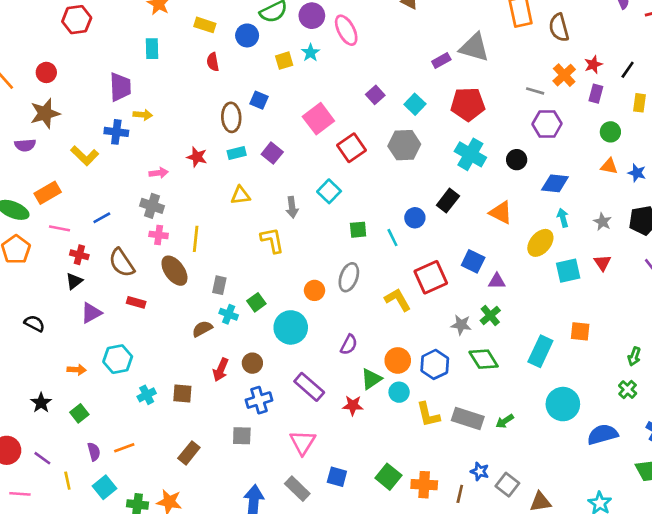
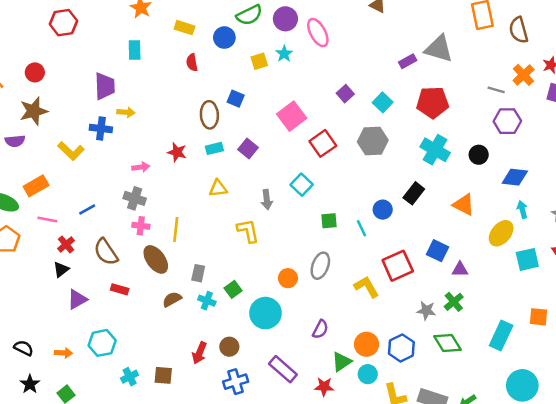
red cross: (79, 255) -> (66, 244), turned 35
black semicircle: (34, 323) -> (24, 348), moved
brown semicircle: (202, 329) -> (172, 299), moved

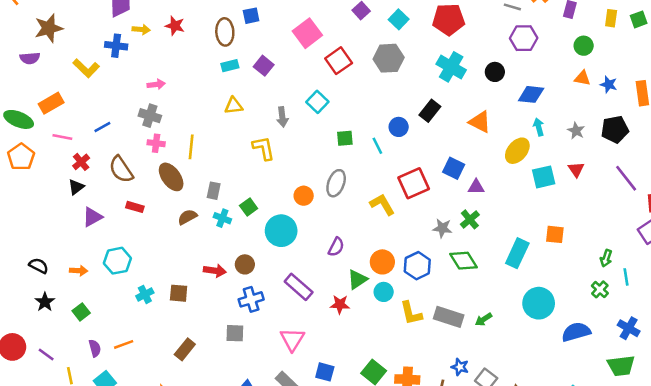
blue square: (236, 99) -> (251, 16), turned -35
red star: (177, 152) -> (175, 26), moved
red arrow: (199, 353) -> (215, 271), turned -105

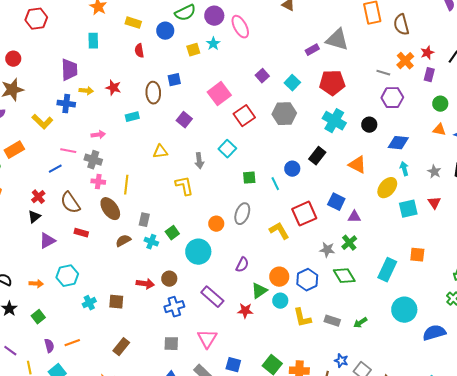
cyan rectangle: (230, 66) -> (132, 117), moved
pink line: (62, 137) -> (68, 151), moved
gray rectangle: (449, 317) -> (332, 321), size x0.7
gray square: (235, 333) -> (171, 344), moved

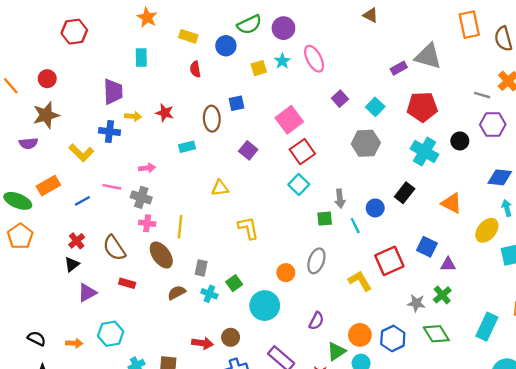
pink ellipse: (240, 27) -> (314, 59), moved
red square: (244, 116) -> (302, 152), moved
black circle: (369, 125) -> (460, 141), moved
gray arrow: (199, 161) -> (340, 199), moved
blue line: (55, 169) -> (82, 201), moved

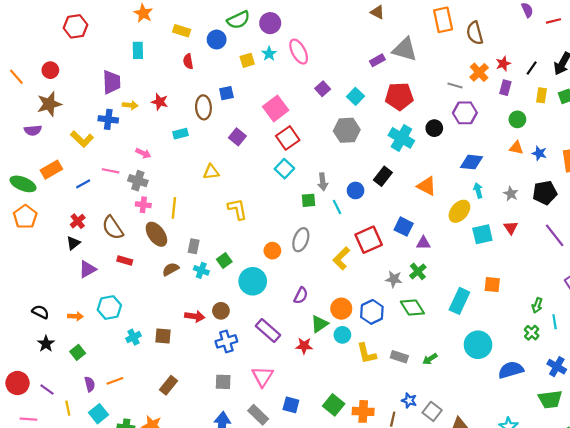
brown triangle: (370, 15) -> (377, 12), moved
pink arrow: (147, 168) -> (143, 153), turned 32
yellow L-shape: (360, 281) -> (341, 258), turned -105

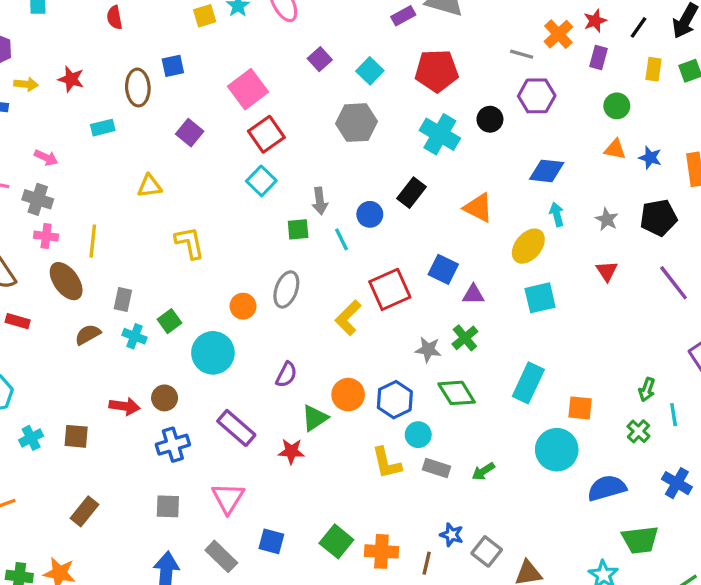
cyan square: (482, 234) -> (540, 298), moved
orange square: (492, 285) -> (580, 408), moved
cyan circle: (342, 335) -> (418, 435), moved
green trapezoid: (550, 399) -> (640, 540), moved

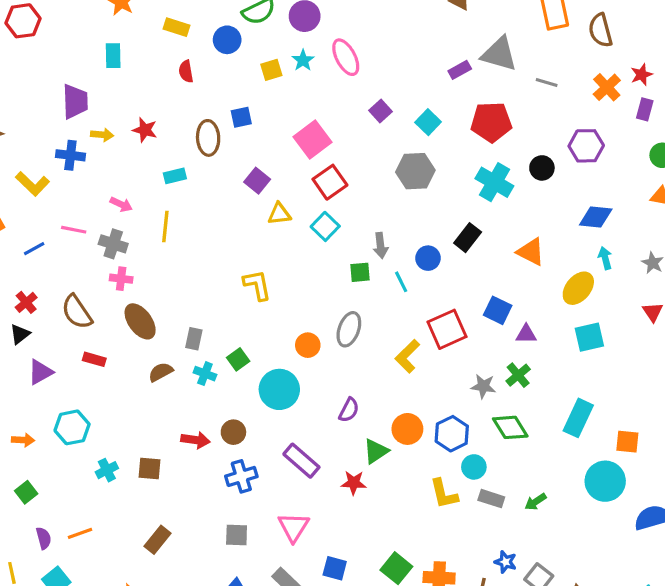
gray line: (522, 54) -> (547, 83), moved
yellow triangle: (150, 186) -> (279, 214), moved
yellow line: (93, 241) -> (165, 226), moved

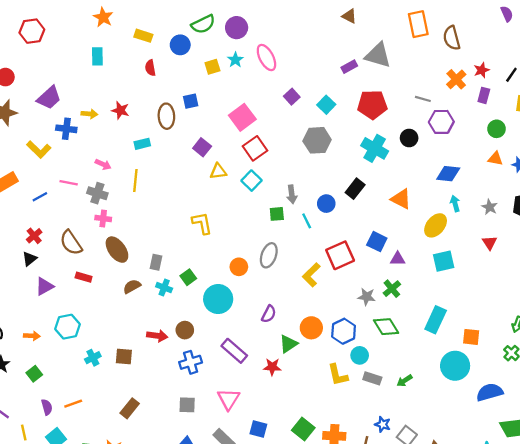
gray line: (547, 83) -> (423, 99), moved
purple trapezoid: (75, 101) -> (49, 98), moved, turned 50

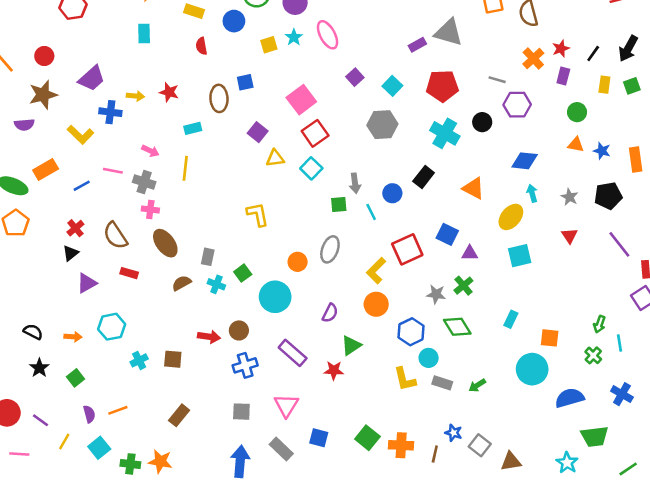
cyan rectangle: (436, 320) -> (511, 319), size x0.6
orange circle: (311, 328) -> (376, 304), moved
yellow line: (24, 432) -> (64, 442), turned 42

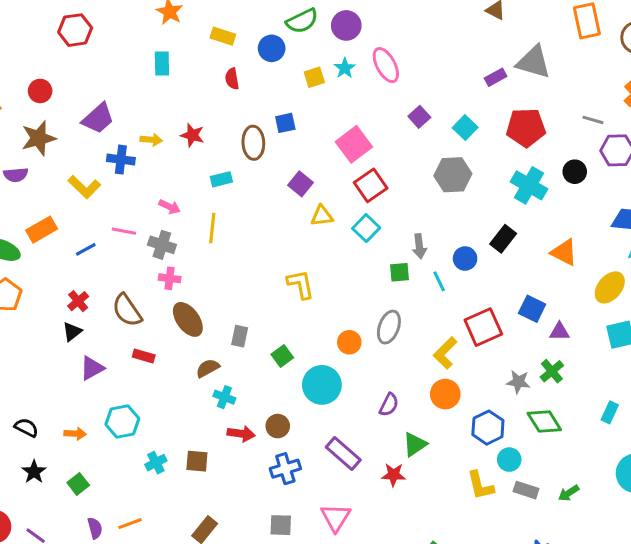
cyan cross: (216, 284) -> (224, 397), moved

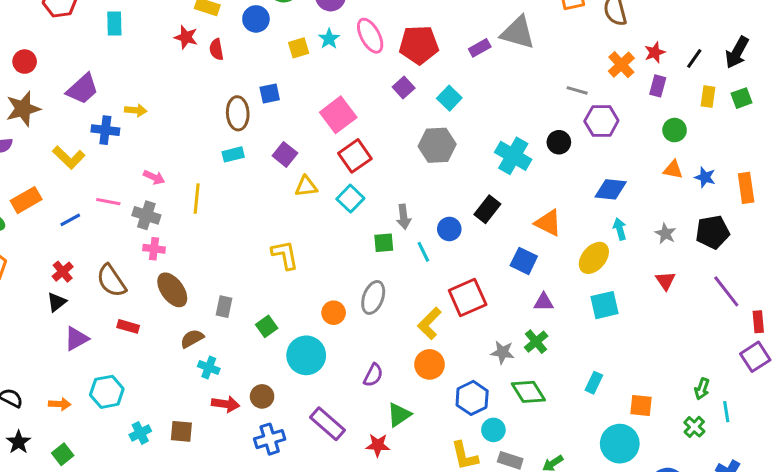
cyan rectangle: (162, 64) -> (114, 23), moved
red pentagon: (526, 128) -> (419, 45), moved
red star: (192, 135) -> (186, 37), moved
cyan rectangle: (221, 179) -> (233, 154), moved
blue square: (532, 309) -> (524, 261), moved

